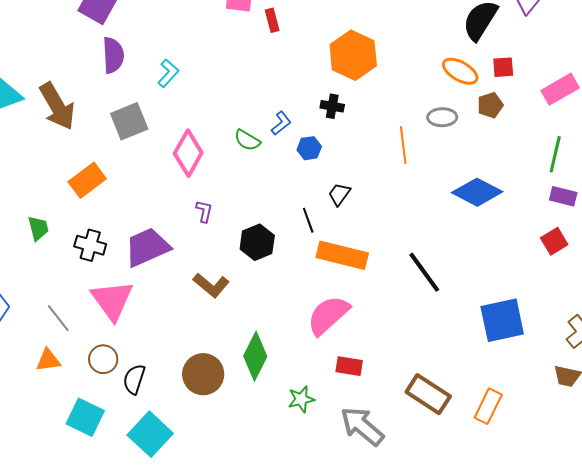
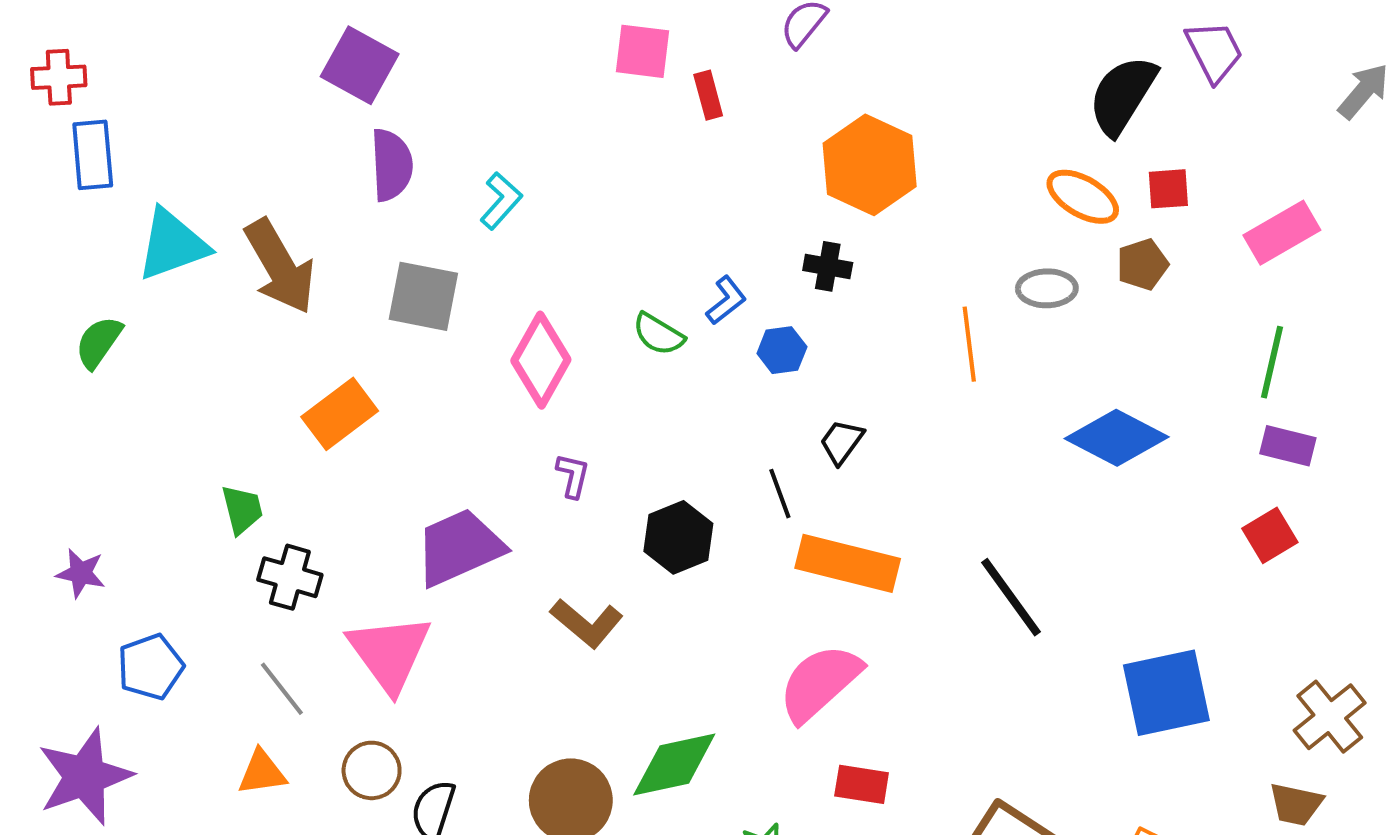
gray square: (129, 121) -> (423, 296), turned 33
black cross: (90, 245) -> (290, 577), moved
green diamond: (255, 356) -> (674, 764), turned 51

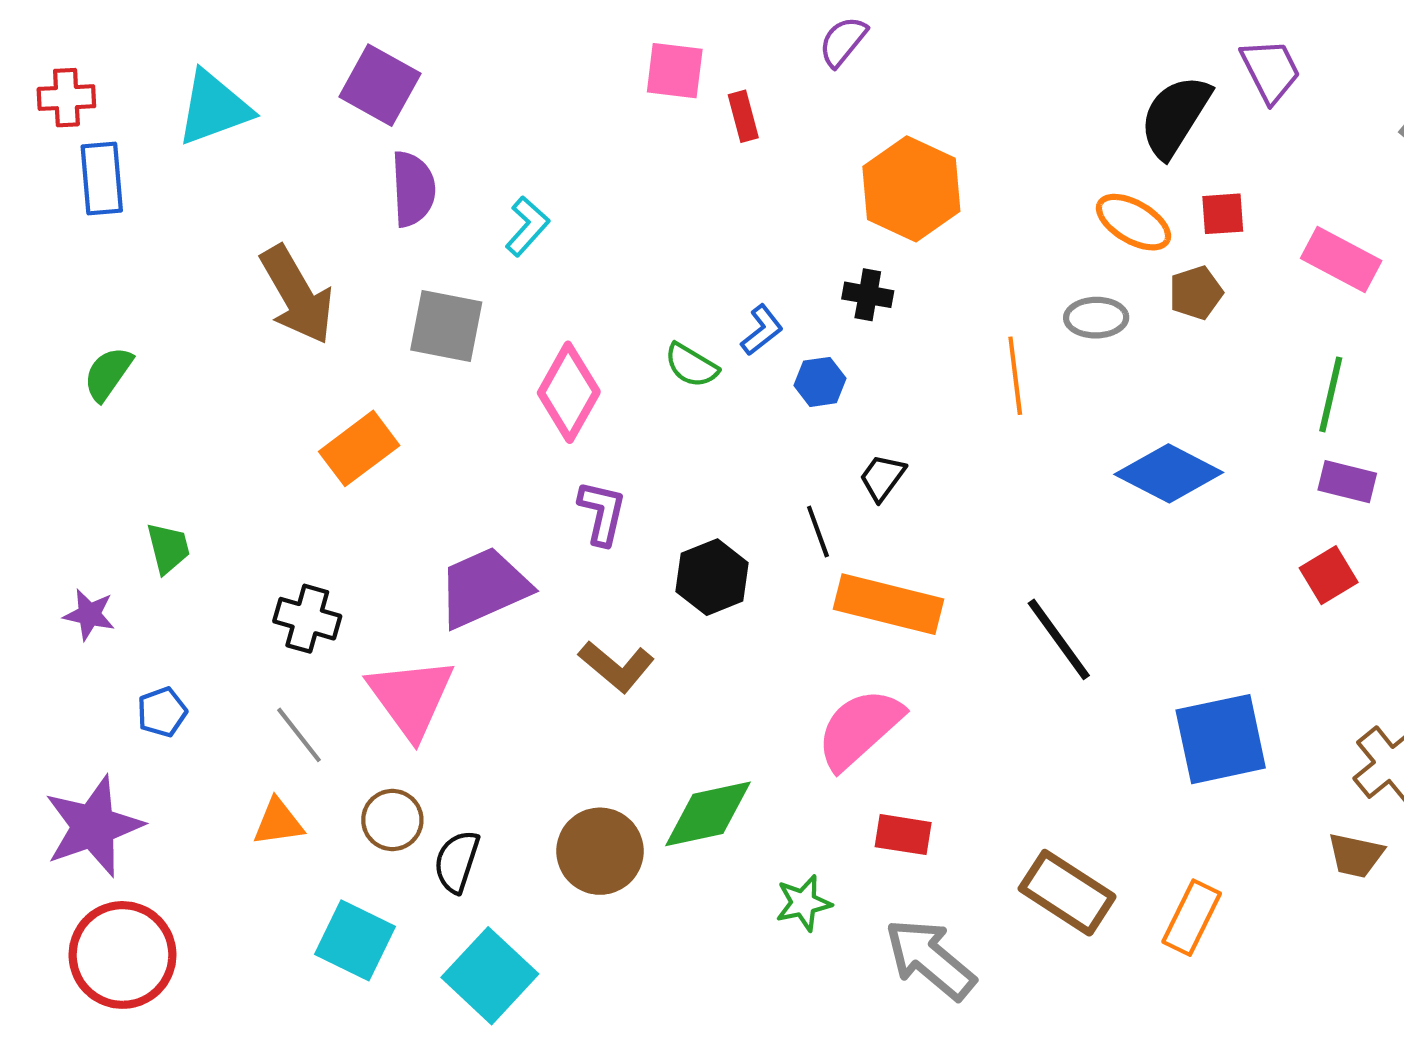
pink rectangle: (1282, 233) -> (1341, 259), turned 58
cyan triangle: (172, 245) -> (214, 108), moved
purple L-shape: (573, 476) -> (602, 513), size x1.4
green trapezoid: (242, 509) -> (168, 548), moved
blue pentagon: (150, 667) -> (162, 712), size x0.7

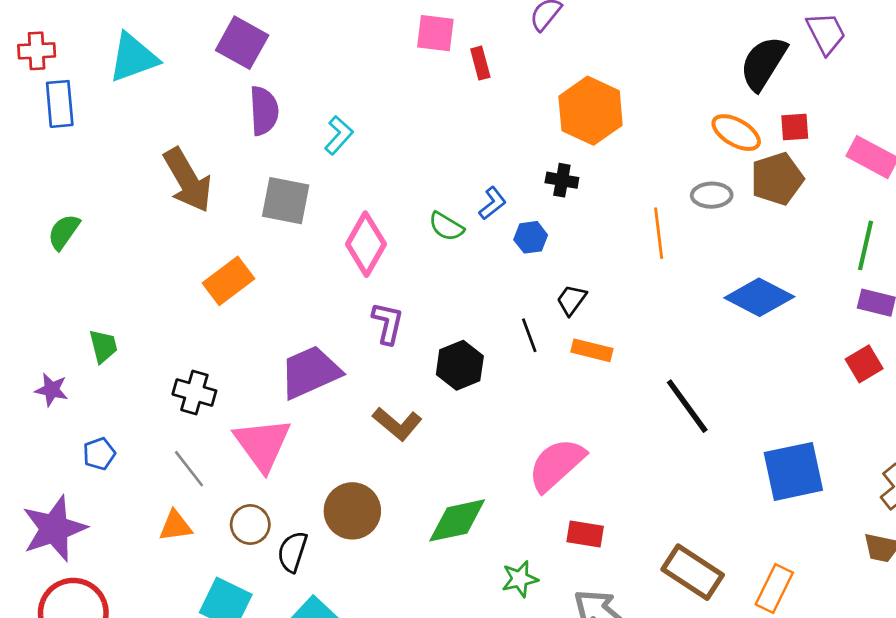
brown pentagon: (1196, 293) -> (777, 179), size x1.5
orange rectangle: (889, 604) -> (592, 350), moved, size x0.6
brown circle: (600, 851) -> (352, 511), moved

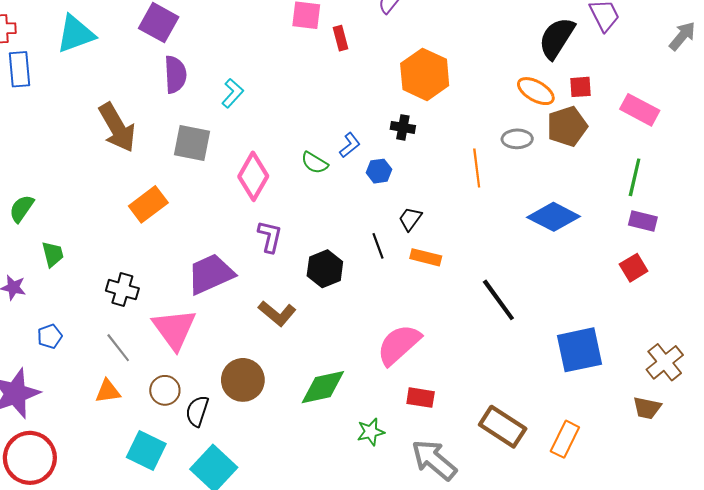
green semicircle: (64, 232) -> (22, 208), moved

